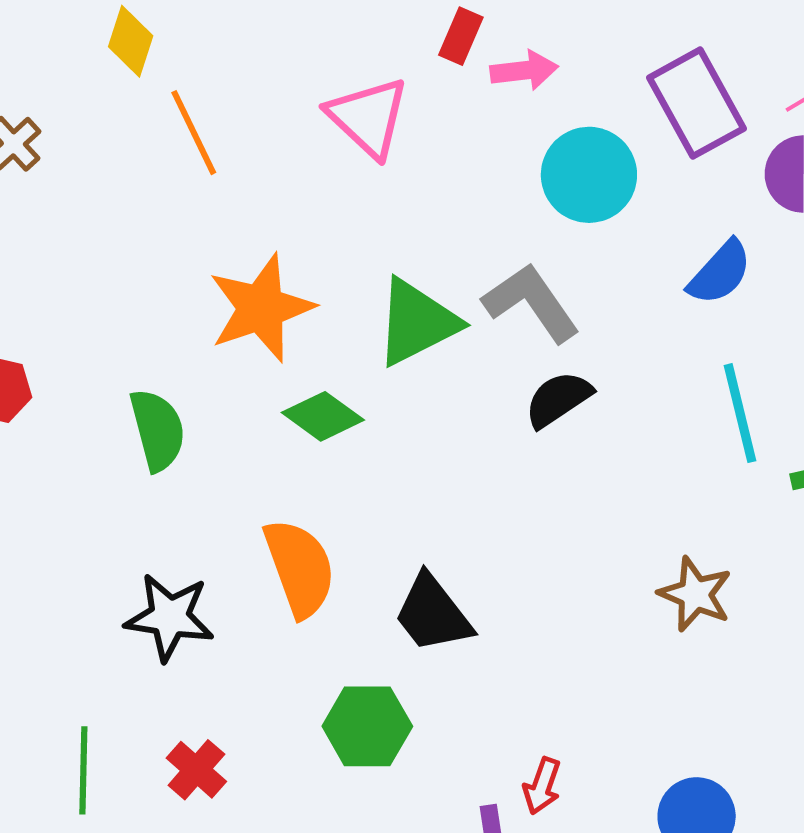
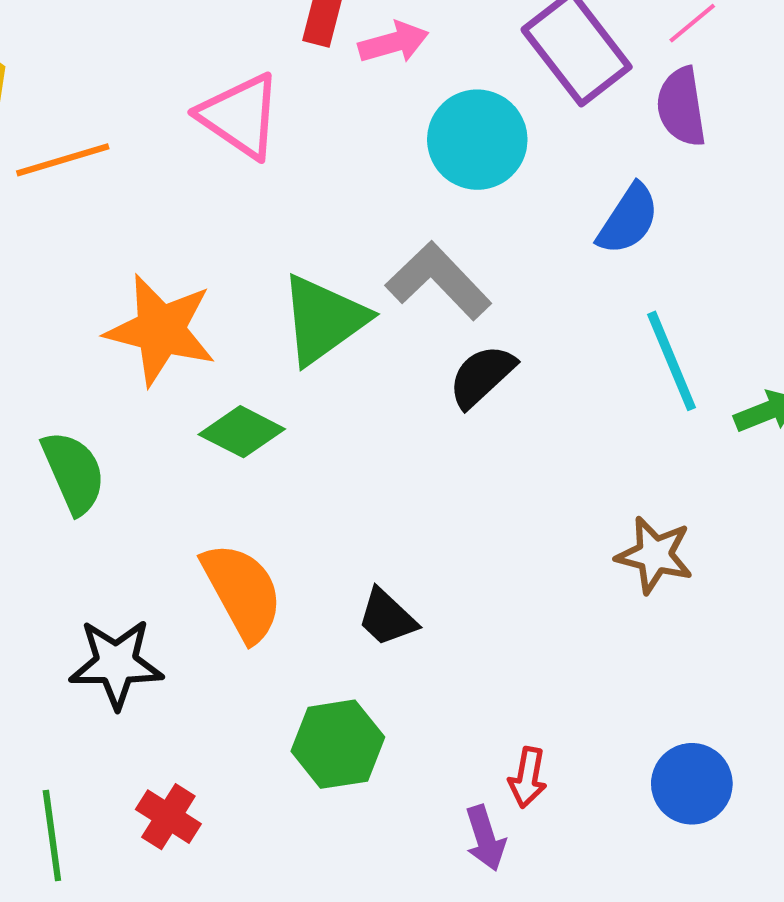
orange line: (194, 133) -> (63, 160), turned -72
orange star: (261, 308) -> (161, 330), turned -30
black trapezoid: (433, 614) -> (387, 617), size x0.7

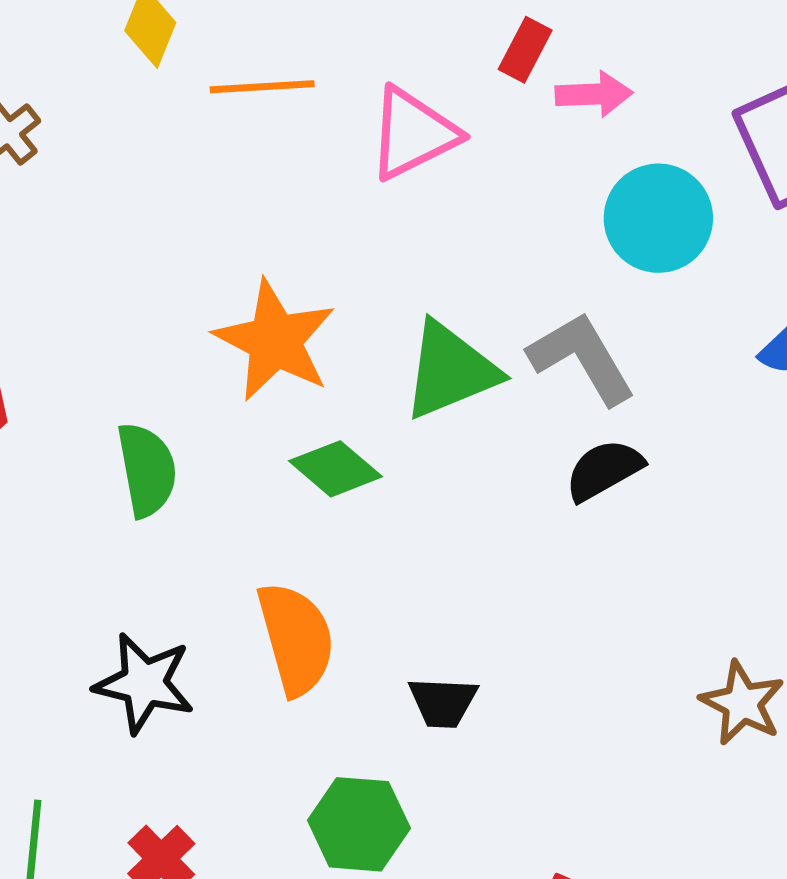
pink triangle: (240, 116) -> (413, 134), turned 46
orange line: (63, 160) -> (262, 87), moved
black trapezoid: (387, 617) -> (443, 702), turned -54

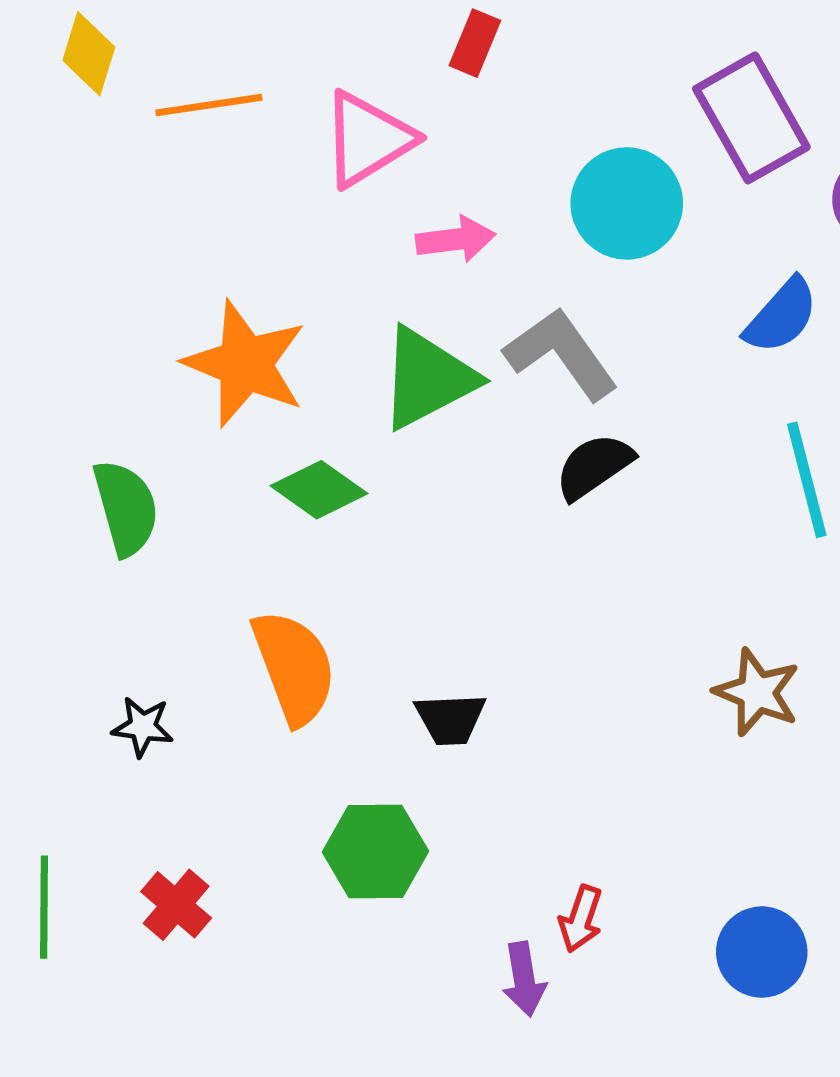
pink arrow: (594, 94) -> (456, 239), moved
black star: (144, 683) -> (143, 727), size x0.6

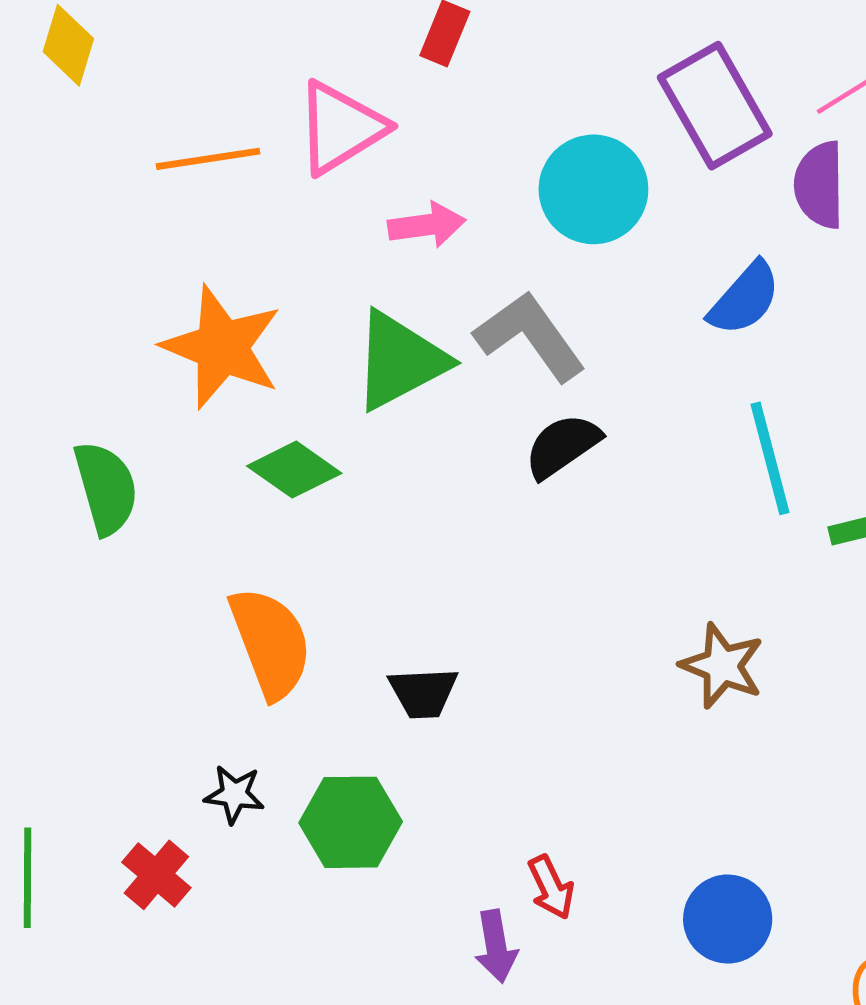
orange line: (209, 105) -> (208, 159), moved
black star: (143, 727) -> (234, 794), moved
red arrow: (581, 919) -> (551, 887), turned -44

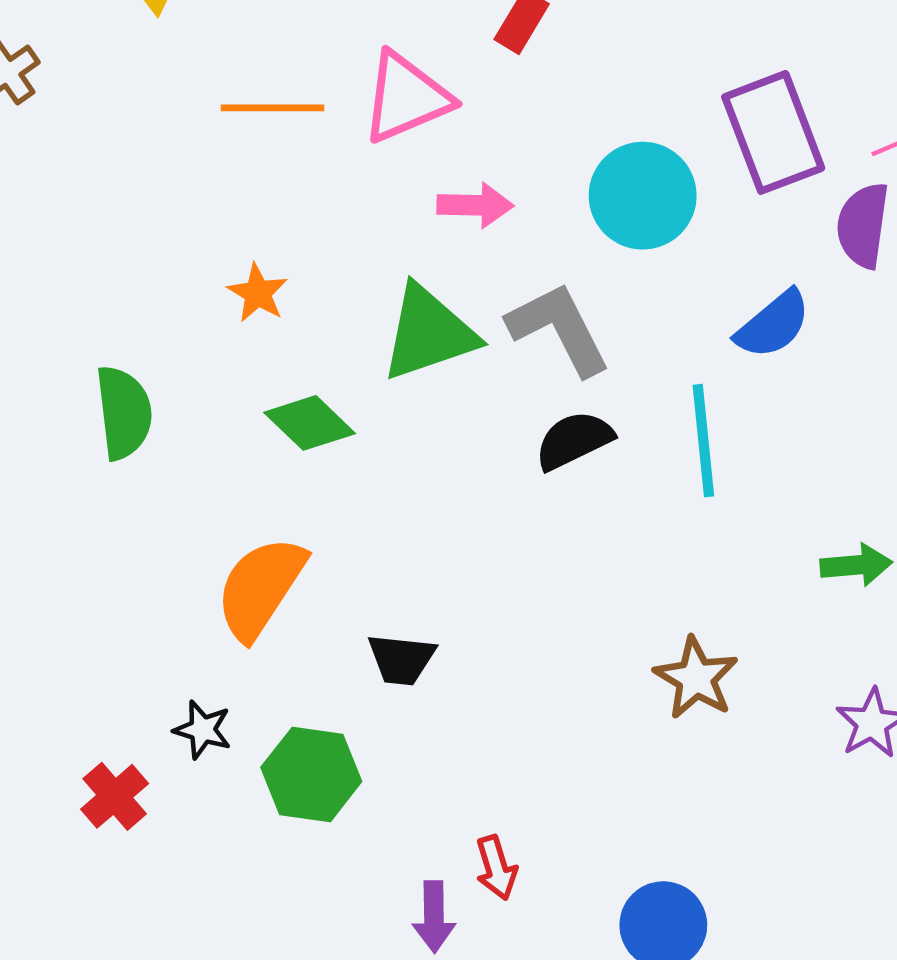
orange star: (222, 347) -> (258, 293), size x0.5
cyan line: (770, 458) -> (703, 441), moved
orange semicircle: (271, 643) -> (260, 588), turned -135

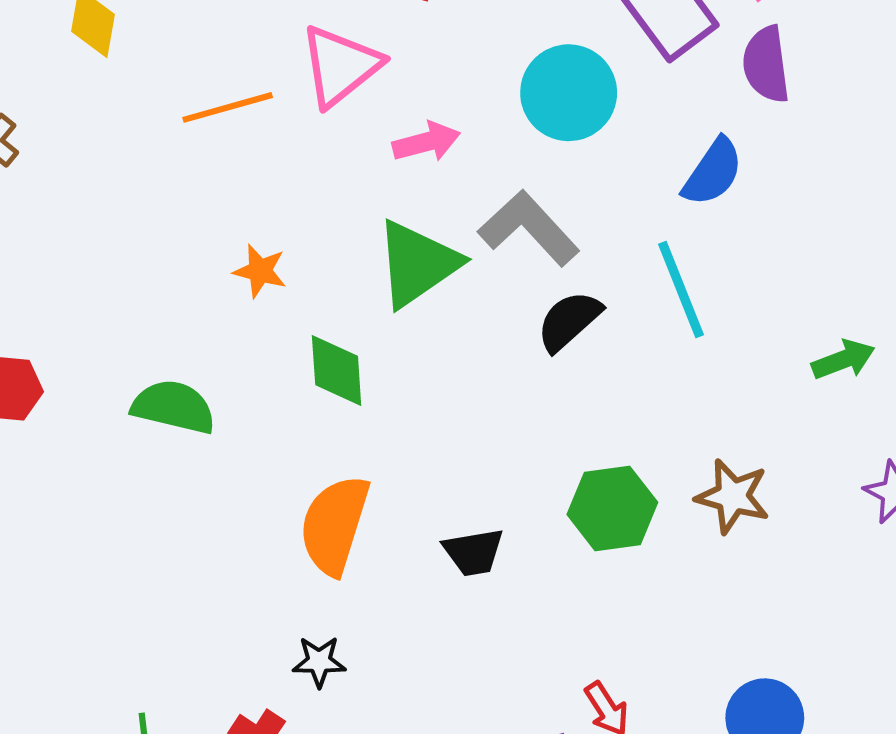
green semicircle: (124, 413) -> (174, 407), turned -54
green diamond: (310, 423) -> (337, 370), turned 58
green hexagon: (311, 774) -> (612, 508), moved

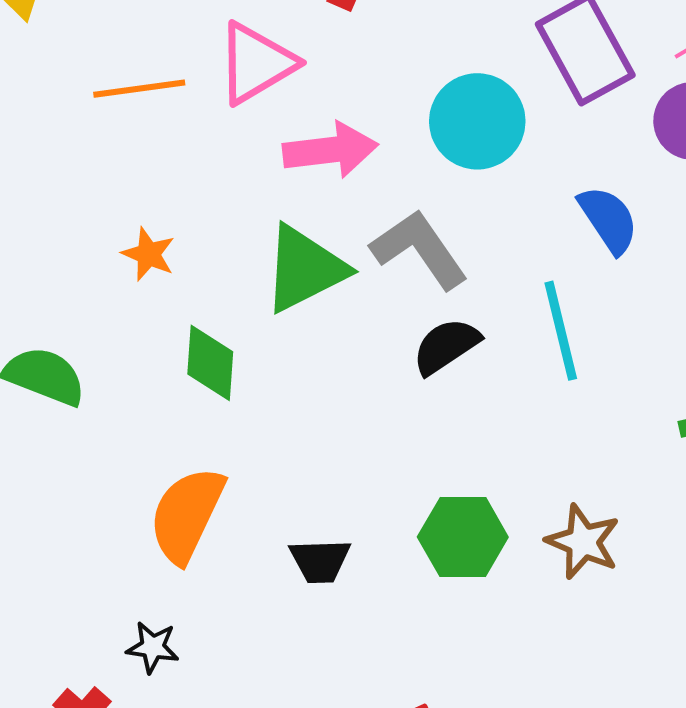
pink arrow: (426, 142) -> (330, 150), size x1.4
blue semicircle: (713, 172) -> (608, 220), turned -76

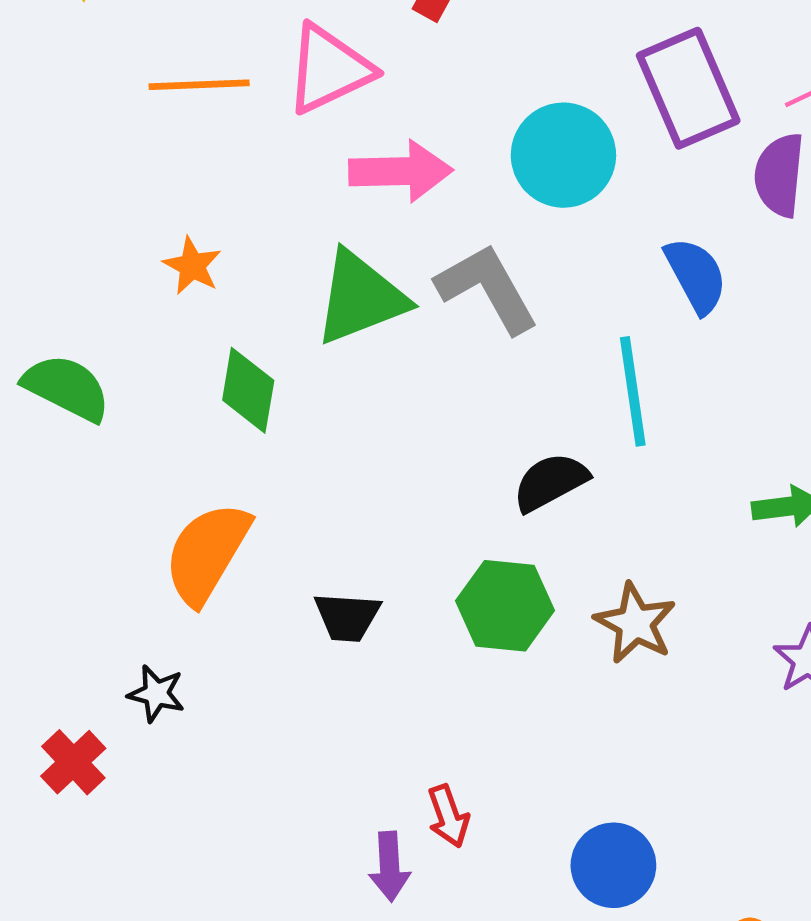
black semicircle: (446, 346) -> (550, 482), moved

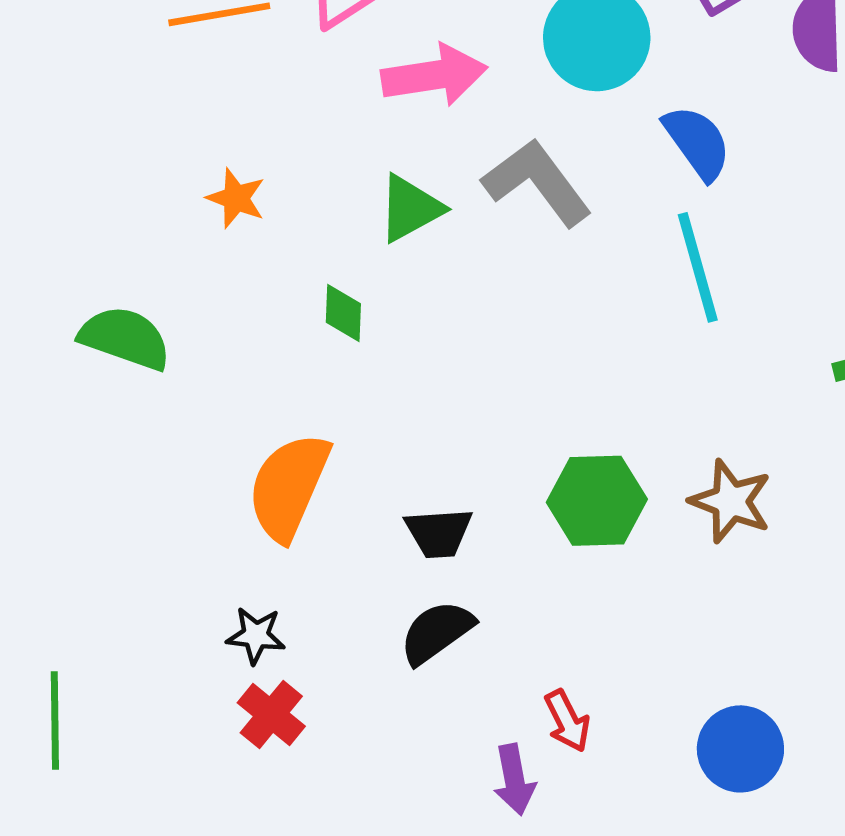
blue semicircle: (696, 275) -> (697, 142), moved
green triangle: (360, 298) -> (410, 208), size x0.7
green diamond: (248, 390) -> (343, 313), moved, size x0.7
black semicircle: (550, 482) -> (437, 632), moved
red cross: (73, 762) -> (271, 715), moved

